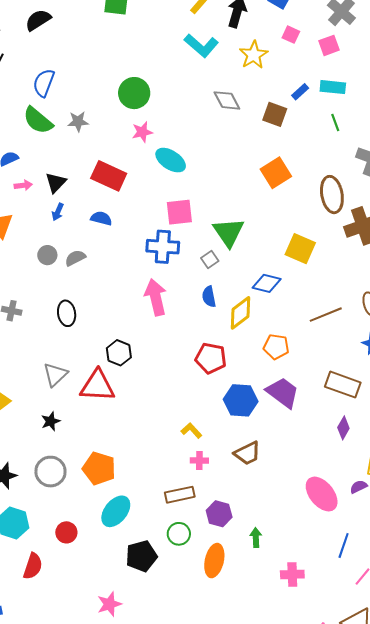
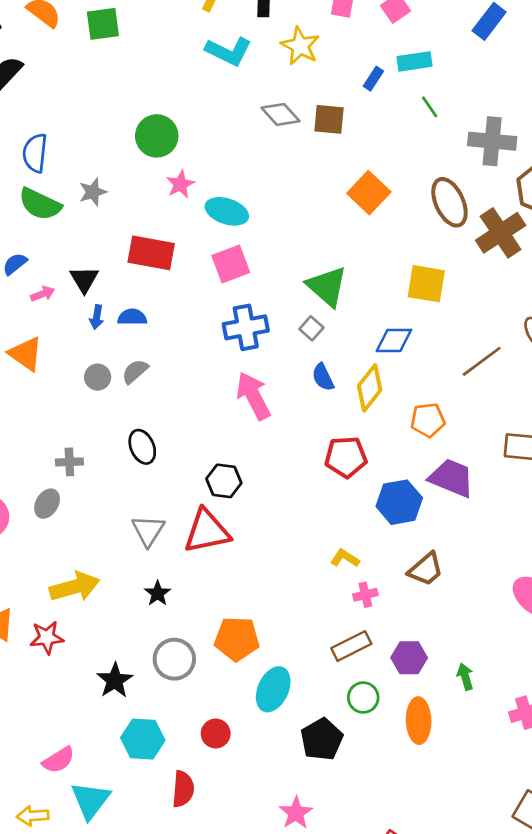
brown square: (275, 114) -> (329, 119), moved
pink square: (179, 212) -> (231, 264), moved
blue semicircle: (101, 218) -> (132, 317), moved

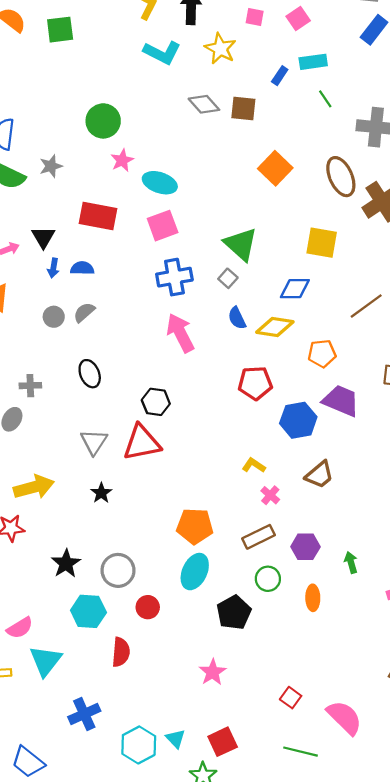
yellow diamond: (370, 388) -> (275, 327), turned 60
pink cross: (365, 595) -> (270, 495), turned -36
orange pentagon: (237, 639) -> (195, 526), moved
gray circle: (174, 659) -> (118, 570), moved
orange ellipse: (419, 721) -> (313, 598), size x0.7

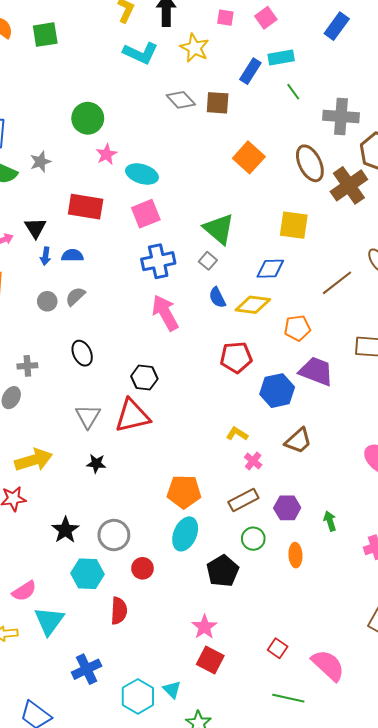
blue rectangle: (280, 76) -> (250, 71), size x1.4
black star: (101, 493) -> (96, 464), turned -30
red square: (223, 742) -> (210, 660), moved, turned -36

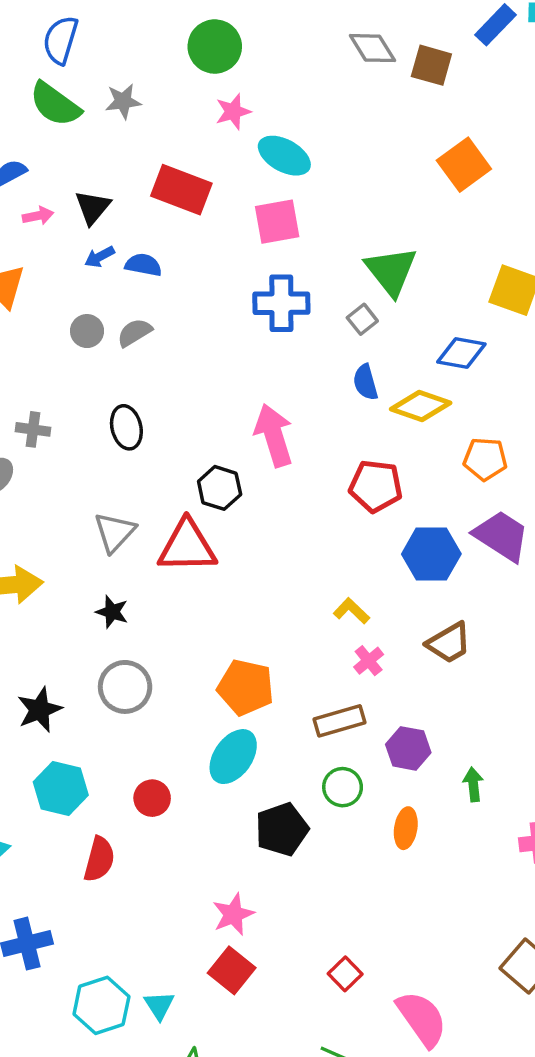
blue arrow: (46, 256) -> (100, 257), turned 42
pink arrow: (165, 313) -> (274, 435), moved
gray circle: (114, 535) -> (125, 687), moved

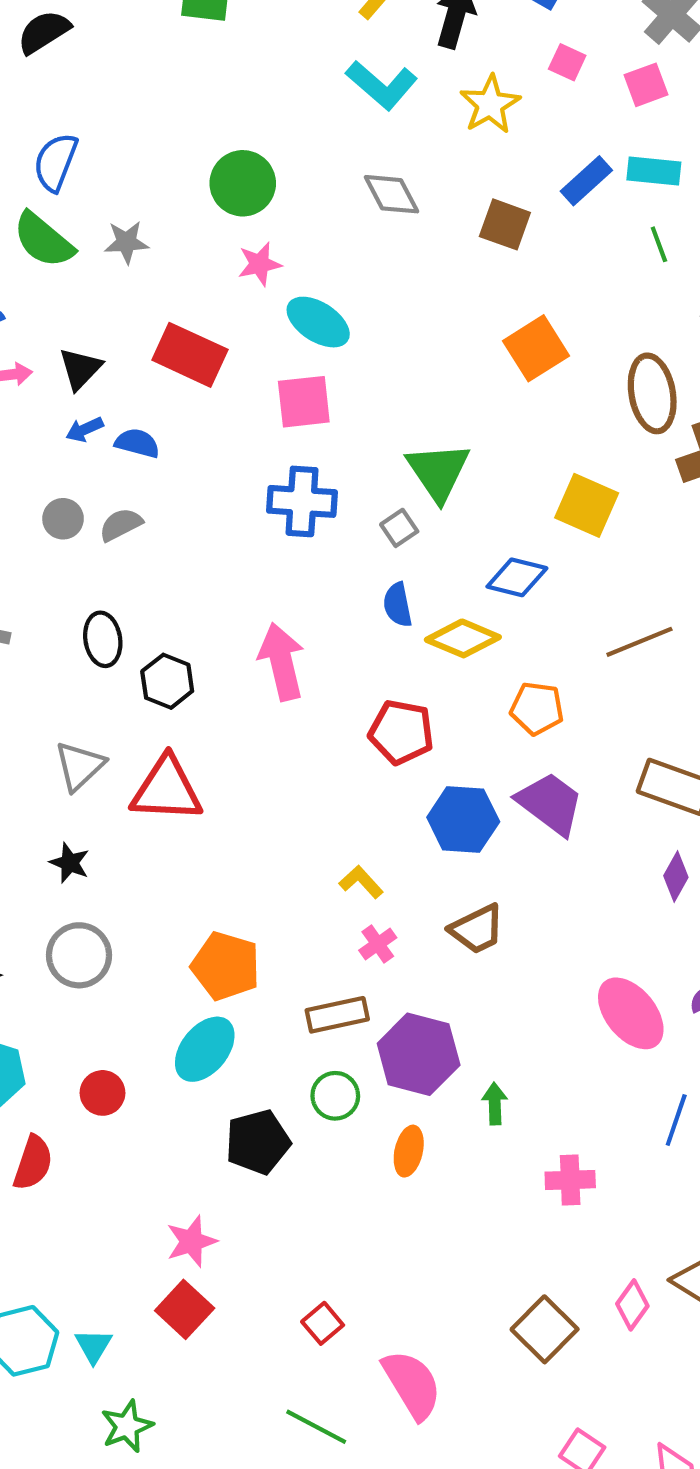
gray diamond: (373, 48) -> (391, 194), moved
black hexagon: (220, 488) -> (167, 681), moved
purple hexagon: (408, 748) -> (419, 1054), size x1.5

